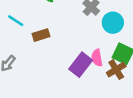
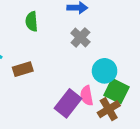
cyan circle: (113, 23) -> (105, 71), moved

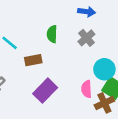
green semicircle: (32, 21) -> (52, 34), moved
purple rectangle: (68, 103) -> (45, 91), moved

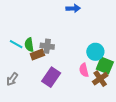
green semicircle: (52, 34) -> (29, 45), moved
gray cross: (86, 38) -> (47, 46), moved, turned -32

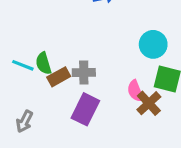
gray cross: (47, 46) -> (84, 72), moved
cyan circle: (95, 52) -> (153, 44), moved
brown cross: (100, 79) -> (149, 103), moved

